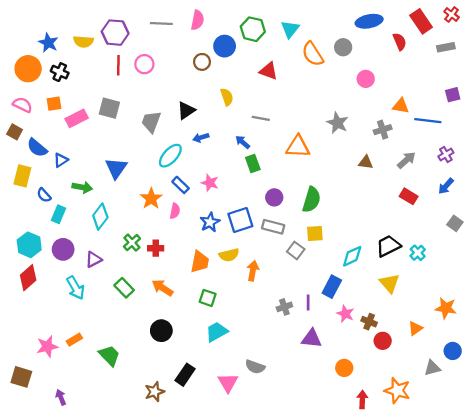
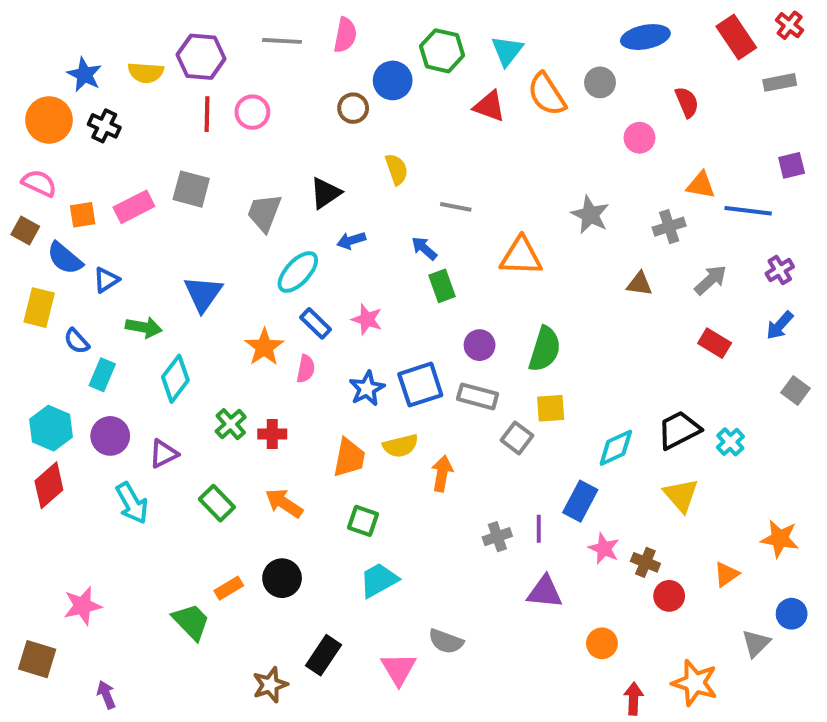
red semicircle: (400, 42) -> (687, 102), moved
red triangle: (269, 71) -> (489, 106), moved
orange square: (54, 104) -> (83, 215), moved
orange rectangle: (74, 340) -> (229, 588), moved
gray triangle: (432, 368) -> (756, 643), turned -30

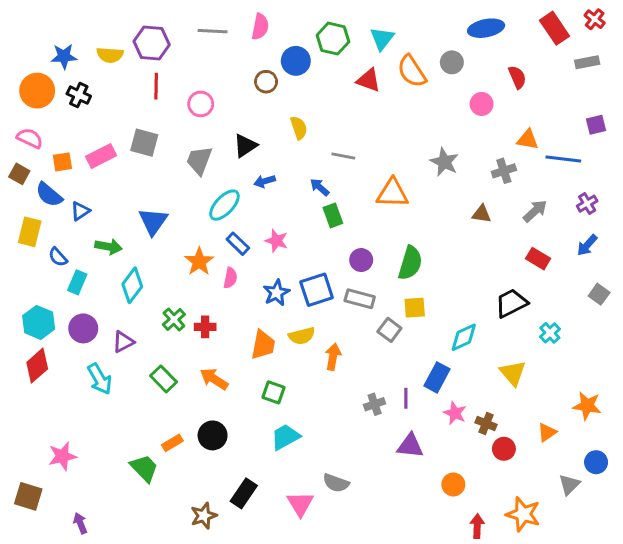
blue star: (85, 75) -> (64, 56), turned -30
pink circle: (252, 112) -> (201, 104), moved
black trapezoid: (679, 430) -> (511, 303), moved

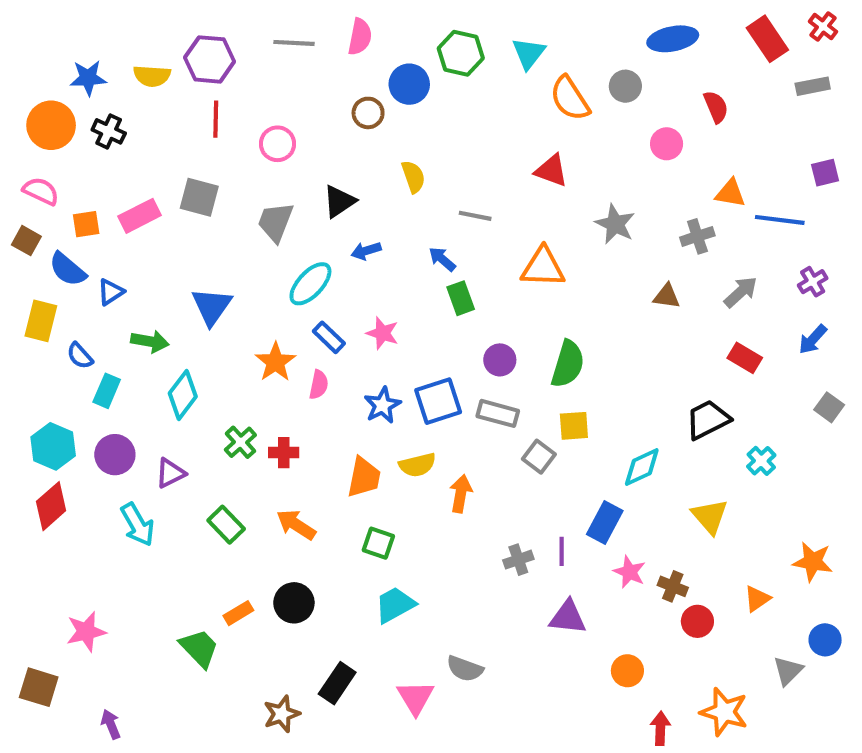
red triangle: (369, 80) -> (551, 171), moved

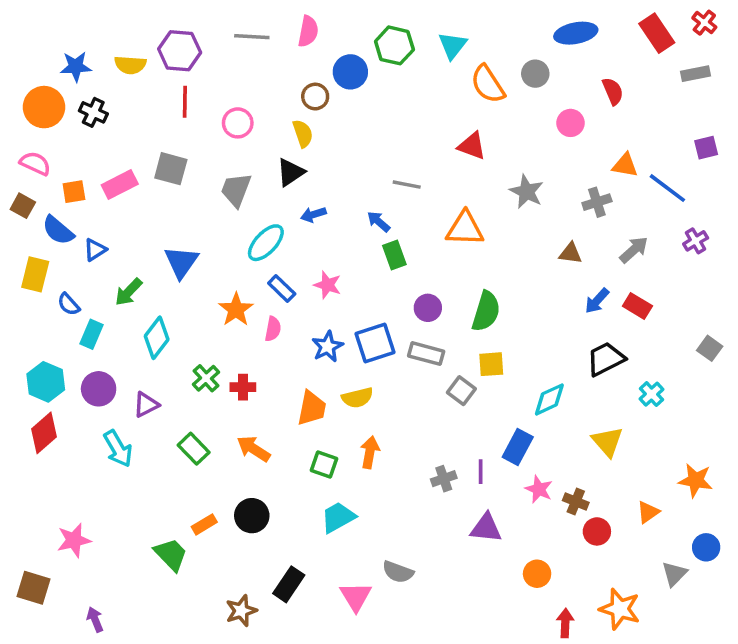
yellow semicircle: (413, 177) -> (303, 133), moved
blue line: (780, 220) -> (667, 188), turned 30
blue arrow: (813, 339) -> (597, 301), moved
green arrow: (150, 341) -> (129, 292), turned 124
orange arrow: (461, 494) -> (370, 452), moved

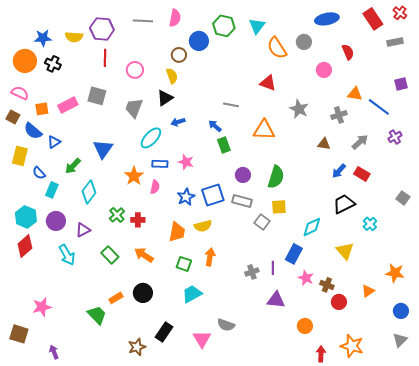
blue rectangle: (282, 288) -> (160, 164), turned -42
gray triangle: (674, 574) -> (400, 340), moved

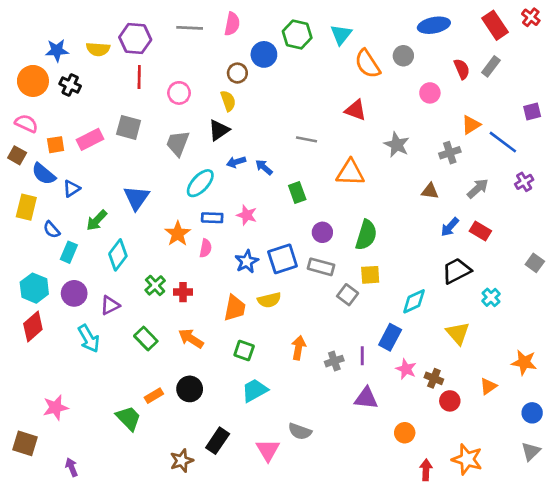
gray rectangle: (395, 42) -> (491, 66), moved, turned -42
orange triangle: (355, 94) -> (471, 125), turned -42
blue arrow: (215, 126) -> (264, 167), moved
orange arrow: (210, 257) -> (298, 348), moved

